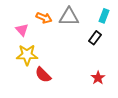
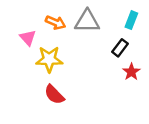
yellow star: (27, 55) -> (49, 59), moved
red star: (98, 78) -> (131, 72), moved

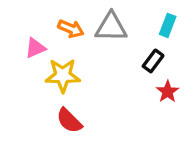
pink triangle: (28, 38) -> (35, 48), turned 48

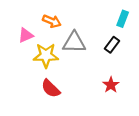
gray triangle: (111, 27) -> (74, 42), moved
red star: (168, 92) -> (111, 85), moved

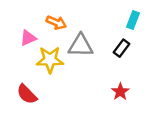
red semicircle: (51, 88) -> (27, 94), moved

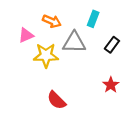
cyan rectangle: (133, 20) -> (93, 19), moved
red semicircle: (27, 94) -> (57, 100), moved

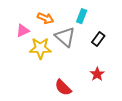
gray triangle: (74, 42) -> (65, 37), turned 40
red semicircle: (57, 100) -> (63, 88), moved

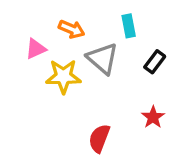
cyan rectangle: (82, 16) -> (129, 26), turned -32
red semicircle: (63, 88) -> (99, 138), turned 66

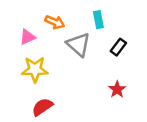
yellow star: (63, 76) -> (35, 69), moved
red semicircle: (99, 138) -> (42, 107), moved, turned 35

